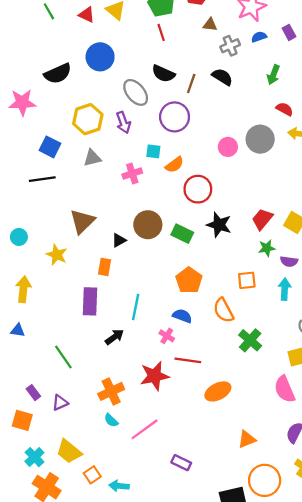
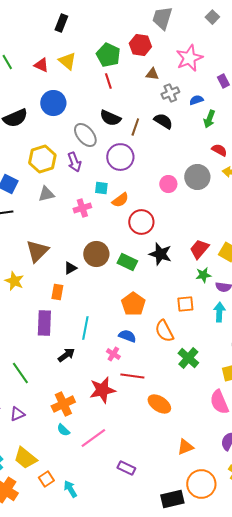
blue semicircle: (259, 37) -> (196, 100), moved
orange ellipse: (218, 391) -> (159, 404), turned 60
cyan arrow: (119, 486) -> (70, 489), turned 54

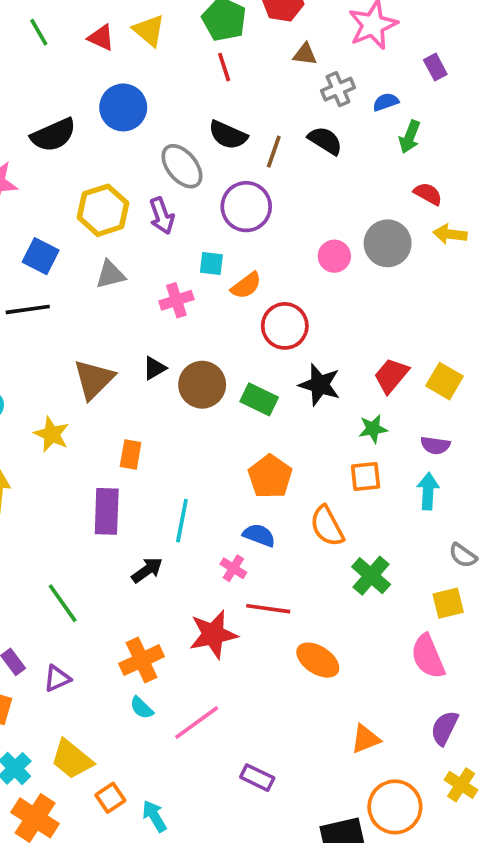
black triangle: (70, 268) -> (154, 368), moved
green star: (203, 275) -> (373, 429), moved

